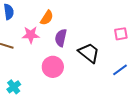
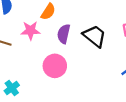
black trapezoid: (89, 53) -> (95, 36), moved

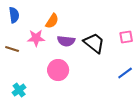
purple semicircle: (64, 34) -> (66, 41), turned -96

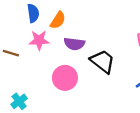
blue semicircle: (14, 15) -> (33, 13), moved
black trapezoid: (94, 43) -> (103, 61), moved

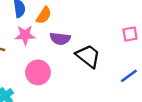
pink circle: (65, 78) -> (38, 72), moved

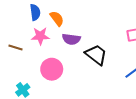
orange semicircle: (44, 15) -> (57, 18), turned -70

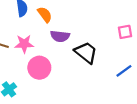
pink star: (40, 36) -> (24, 44), moved

